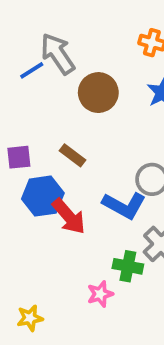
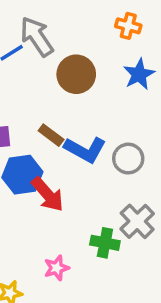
blue L-shape: (124, 205) -> (85, 150), moved
pink star: (100, 294) -> (56, 268), moved

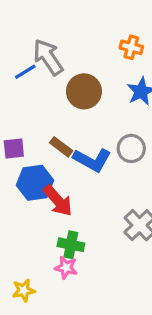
gray circle: (128, 159) -> (131, 148), moved
green cross: (105, 243) -> (71, 245), moved
pink star: (56, 268) -> (66, 268), turned 30

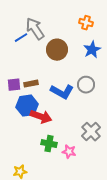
brown rectangle: (61, 147) -> (31, 84), moved, turned -48
red arrow: (58, 201) -> (41, 117), turned -30
pink star: (66, 268) -> (69, 152), moved

